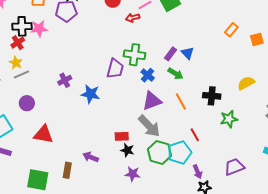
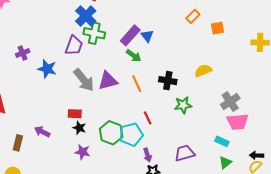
purple rectangle: (171, 54) -> (130, 35), size x1.5
blue cross: (148, 75) -> (86, 16), moved, size x1.5
gray arrow: (149, 126) -> (84, 80), moved

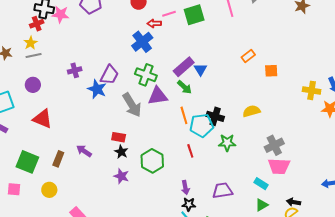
green cross: (94, 33) -> (146, 75), moved
purple trapezoid: (74, 46) -> (109, 75), moved
purple triangle: (108, 81) -> (158, 96), moved
cyan pentagon: (131, 134) -> (202, 125), moved

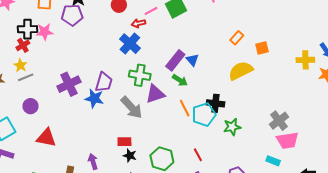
purple cross: (75, 70) -> (69, 84), size x1.6
yellow semicircle: (251, 111) -> (241, 71), moved, size x1.4
purple arrow: (84, 151) -> (93, 162), turned 49
red line: (190, 151) -> (198, 155), moved

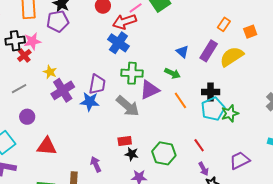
red arrow: (138, 23) -> (124, 22), size x1.6
red cross: (23, 45) -> (24, 56), moved
purple rectangle: (175, 60) -> (209, 51), moved
yellow star: (20, 65) -> (50, 72), moved
cyan pentagon: (204, 115) -> (213, 109), moved

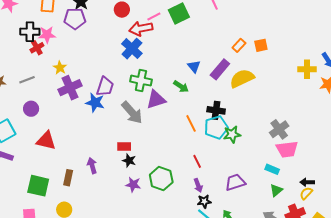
orange square: (250, 32) -> (261, 45), moved
orange line: (180, 100) -> (191, 123), moved
green hexagon: (164, 153) -> (161, 178), moved

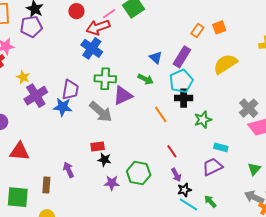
yellow semicircle: (242, 78) -> (225, 64), moved
cyan pentagon: (216, 127) -> (181, 81), moved
cyan rectangle: (272, 169) -> (221, 147), moved

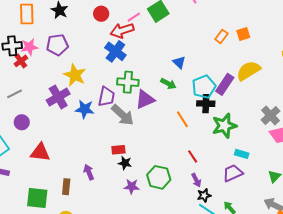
purple pentagon: (31, 27) -> (57, 45), moved
purple rectangle: (182, 57) -> (225, 84), moved
yellow star: (23, 77) -> (75, 75), moved, size x1.6
purple trapezoid: (70, 90) -> (106, 97), moved
green star: (203, 120) -> (224, 126), size x1.4

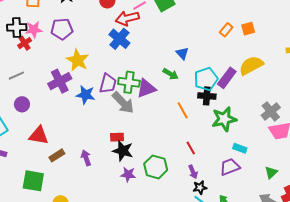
green cross: (128, 82) -> (129, 82), moved
black star: (125, 163) -> (123, 151), size x1.5
brown rectangle: (66, 187) -> (57, 155), moved, turned 49

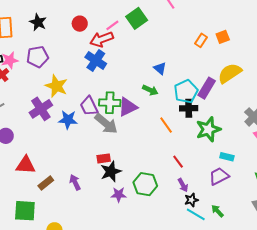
purple trapezoid: (108, 83) -> (89, 106), turned 145
black star: (123, 151) -> (111, 171), turned -30

